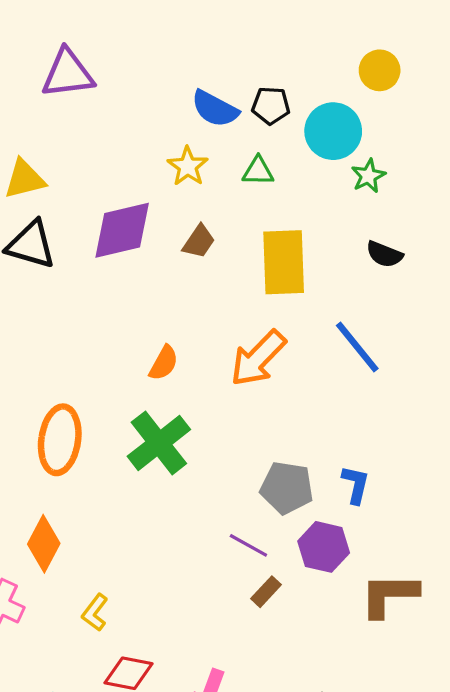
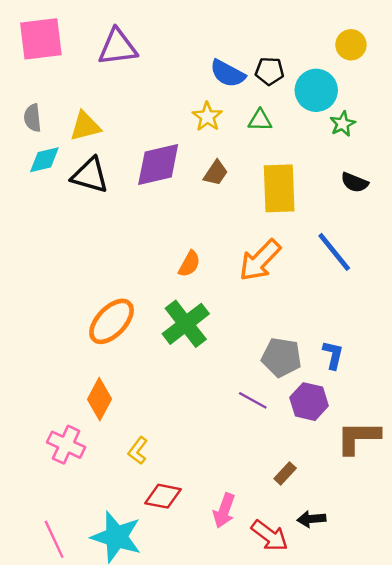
orange ellipse: (60, 440) -> (112, 321), turned 36
brown rectangle: (266, 592) -> (285, 473), moved

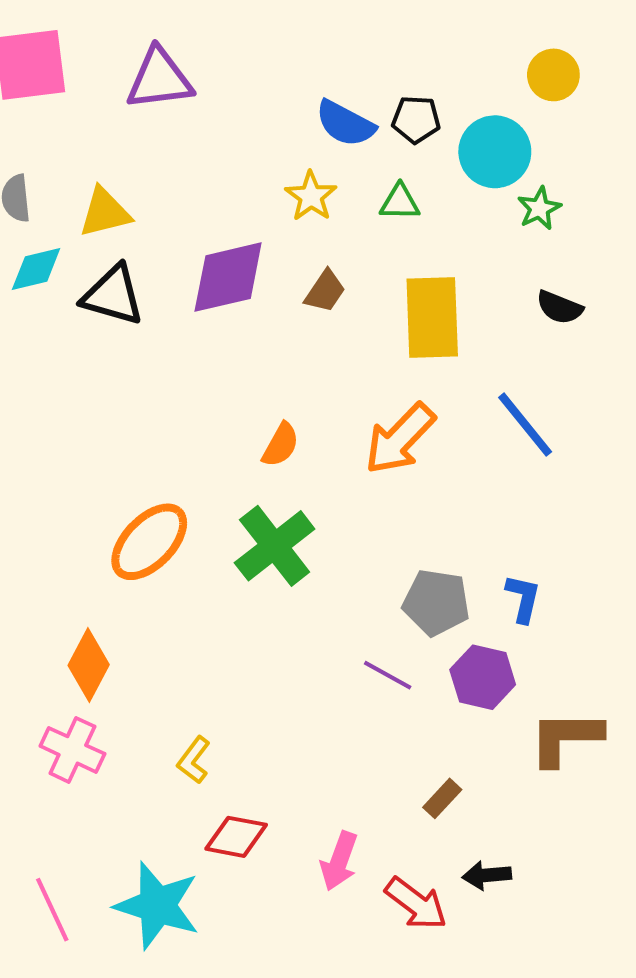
orange diamond: (100, 399) -> (89, 665), moved

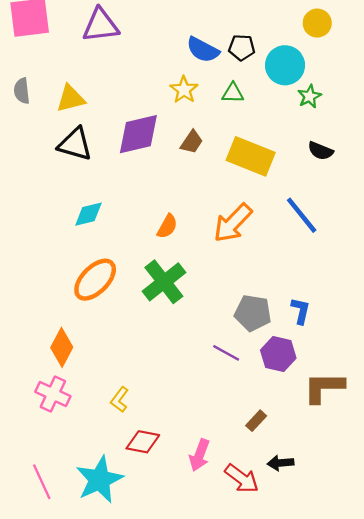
cyan diamond: (36, 269) -> (88, 214), moved
yellow rectangle: (432, 317) -> (251, 156), turned -66
cyan star: (157, 906) -> (100, 480), turned 30

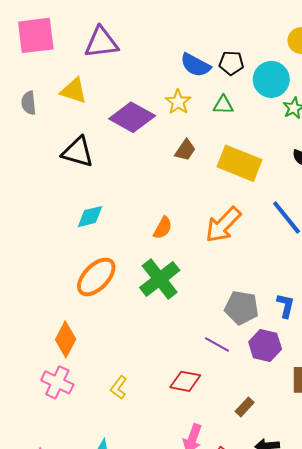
yellow triangle: (71, 99) -> (74, 91), moved, turned 32
purple diamond: (138, 134) -> (132, 117), moved, turned 42
red diamond: (143, 442) -> (185, 381), moved

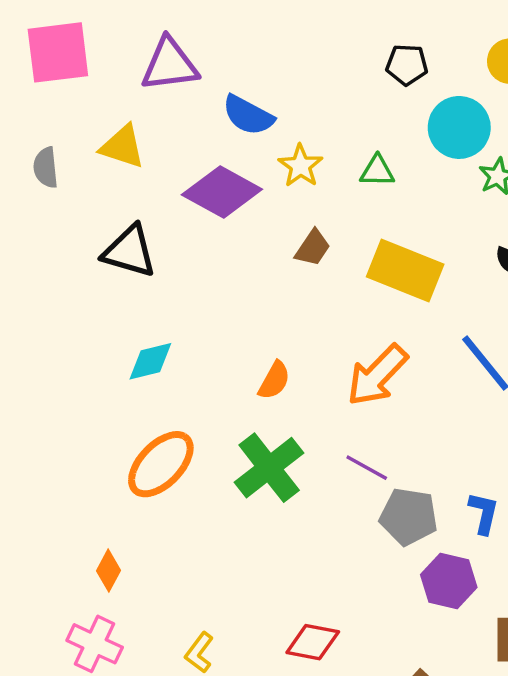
black pentagon: (231, 63) -> (407, 65), moved
blue semicircle: (195, 65) -> (248, 115), moved
orange diamond: (66, 339) -> (109, 571), size x0.7
purple line: (217, 344) -> (367, 468), moved

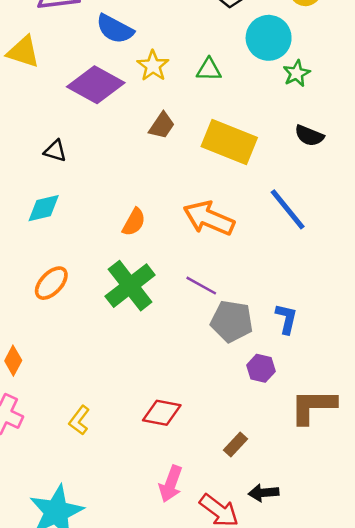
black triangle: (129, 251) -> (55, 151), moved, size x0.6
orange arrow: (377, 375) -> (209, 218), turned 69
orange ellipse: (161, 464) -> (51, 283), size x0.7
purple hexagon: (449, 581) -> (261, 368), size x0.7

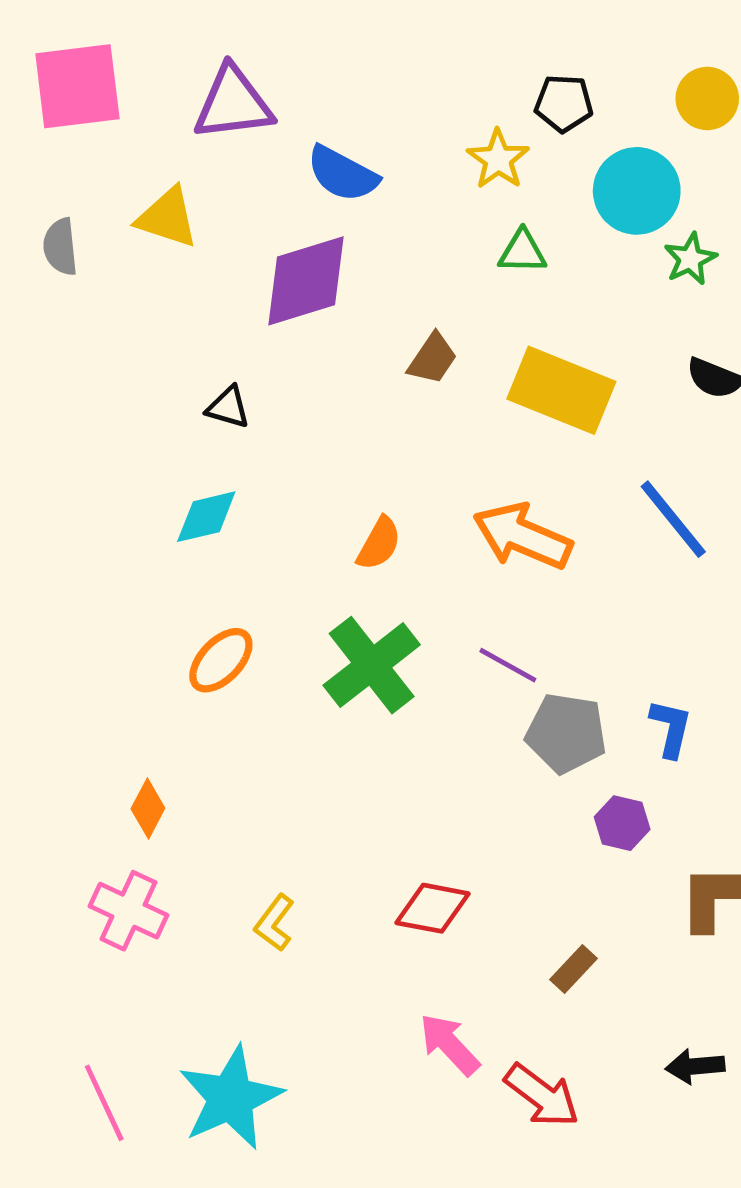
yellow star: (153, 66) -> (498, 159), moved
purple diamond: (96, 85) -> (306, 281), turned -46
pink arrow: (171, 484) -> (449, 1044), turned 117
black arrow: (263, 493) -> (695, 1066), moved

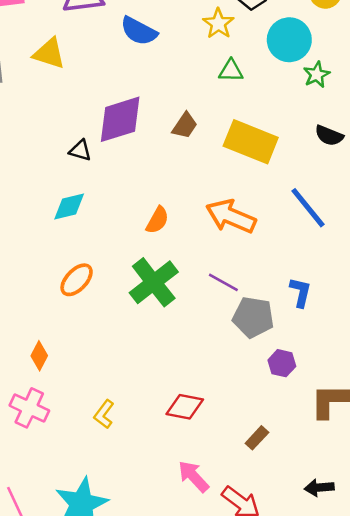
purple diamond: (306, 281) -> (120, 119), moved
blue L-shape: (671, 728) -> (300, 292), moved

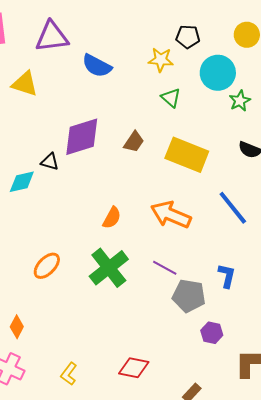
yellow star: (218, 24) -> (161, 60), turned -30
green triangle: (231, 71) -> (171, 98), turned 40
cyan diamond: (69, 206) -> (22, 182), moved

